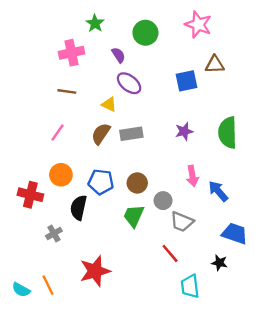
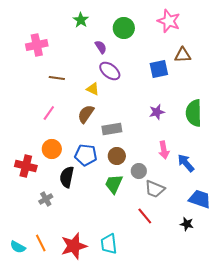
pink cross: (72, 53) -> (37, 45), moved
gray rectangle: (131, 134) -> (112, 129), moved
red star: (95, 271) -> (74, 246), moved
cyan trapezoid: (190, 286) -> (109, 244), moved

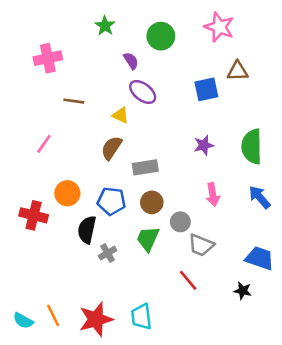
pink line: (49, 113) -> (44, 144), moved
blue arrow: (186, 163) -> (260, 197), moved
gray cross: (46, 199) -> (108, 253), moved

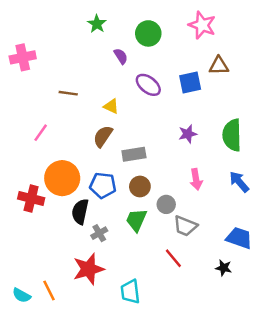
pink cross: (48, 58) -> (23, 57), moved
purple ellipse: (143, 92) -> (148, 85), moved
orange circle: (67, 193) -> (62, 178), size x1.5
red star: (96, 319) -> (88, 269), moved

